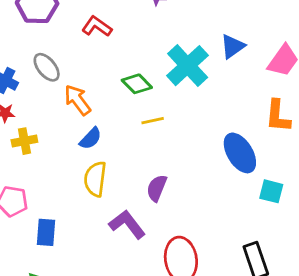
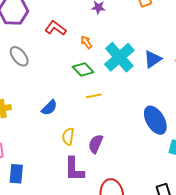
blue triangle: (233, 46) -> (153, 59), moved
orange arrow: (77, 100) -> (86, 42), moved, size x0.6
yellow semicircle: (95, 179) -> (68, 136), moved, size x0.7
purple L-shape: (127, 224) -> (74, 169), turned -144

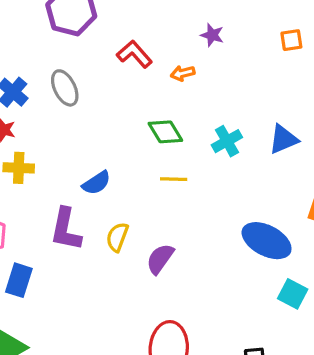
orange arrow: (86, 42) -> (183, 73), moved, turned -80
cyan cross: (119, 57) -> (227, 141), moved, size x0.6
blue ellipse: (155, 120) -> (267, 241), turned -44
purple L-shape: (74, 169) -> (66, 229), moved

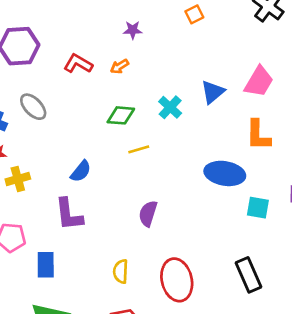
green diamond: (165, 132) -> (121, 115), turned -36
yellow semicircle: (117, 237) -> (121, 271), moved

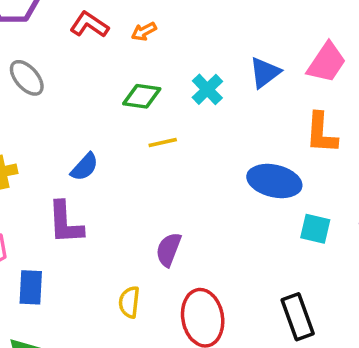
purple semicircle: (148, 214) -> (169, 250), moved

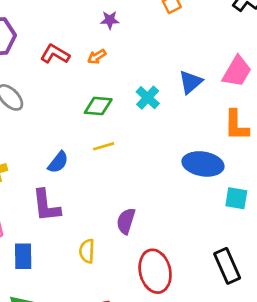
yellow line: (163, 143) -> (104, 146), moved
yellow semicircle: (129, 302) -> (87, 251), moved

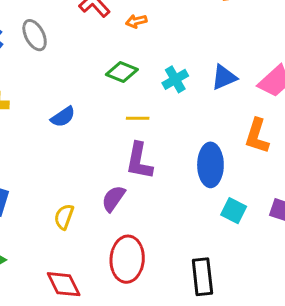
yellow line: (104, 146) -> (138, 118), moved
blue ellipse: (203, 164) -> (210, 165), turned 63
purple L-shape: (46, 206) -> (139, 161), moved

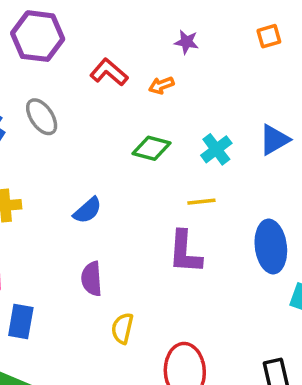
yellow line: (138, 118) -> (201, 202), moved
purple semicircle: (113, 199) -> (92, 279), moved, turned -32
yellow semicircle: (64, 217) -> (122, 328), moved

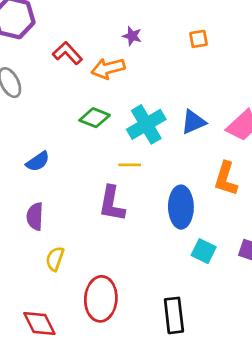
orange arrow: (161, 85) -> (108, 68), size x1.6
cyan cross: (216, 149) -> (146, 124), size x1.5

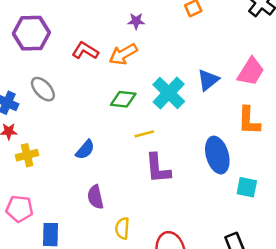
yellow line: (130, 165) -> (144, 134), moved

